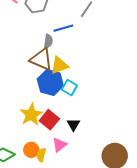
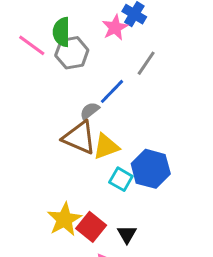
blue line: (63, 28) -> (112, 91), turned -30
gray semicircle: (48, 41) -> (90, 111), turned -136
blue hexagon: (50, 82) -> (151, 169), moved

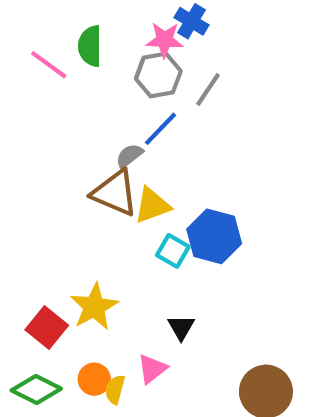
pink star: (115, 28) -> (165, 40), turned 30
gray hexagon: (72, 53) -> (158, 75), moved
red square: (91, 227) -> (47, 327), moved

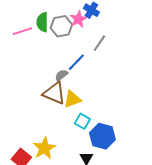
pink star: (165, 40) -> (78, 19), turned -30
pink line: (49, 65) -> (22, 31), turned -54
gray hexagon: (158, 75) -> (61, 26), moved
blue hexagon: (214, 236) -> (102, 136), moved

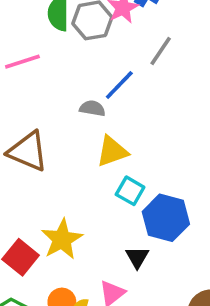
pink line: (22, 31) -> (22, 62), moved
gray semicircle: (61, 75) -> (92, 108), turned 48
brown triangle: (54, 93) -> (28, 151), moved

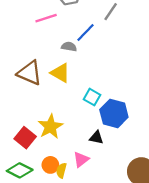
pink line: (22, 62) -> (46, 18), moved
yellow triangle: (112, 151) -> (60, 73), moved, turned 50
black triangle: (137, 257) -> (96, 138), turned -48

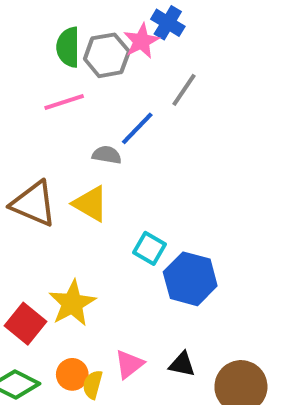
black triangle: (96, 138) -> (182, 364), moved

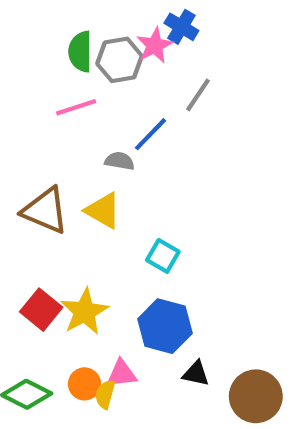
blue hexagon: (190, 279) -> (165, 326), moved
red square: (25, 324) -> (41, 310), moved
pink triangle: (129, 364) -> (122, 374), moved, turned 32

